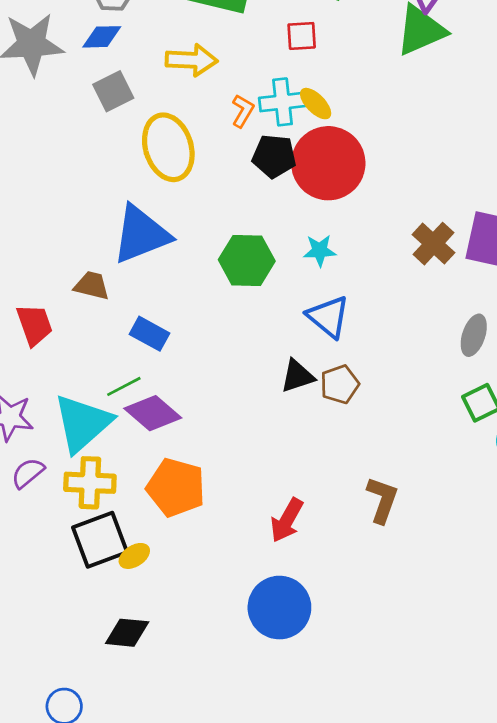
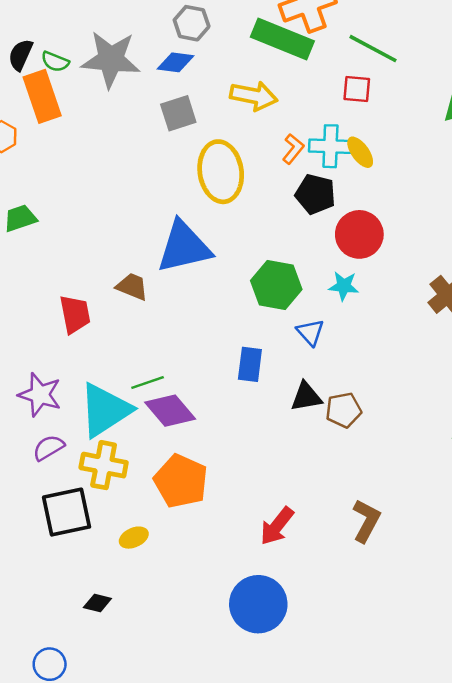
red circle: (328, 163) -> (359, 234), moved, size x0.7
blue triangle: (328, 317) -> (310, 332), moved, size x0.7
blue rectangle: (149, 334) -> (250, 364), moved, turned 60
black square: (100, 540) -> (67, 512), moved
black diamond: (127, 633) -> (97, 603), moved, size x0.7

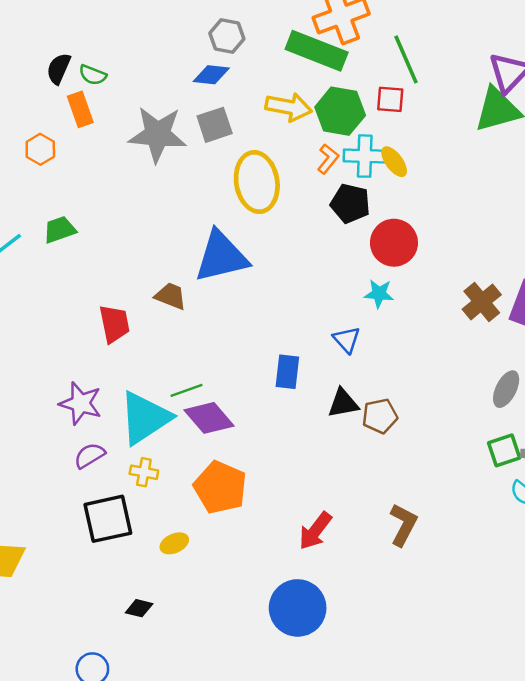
green line: (373, 49) -> (406, 59), turned 39
gray star: (111, 59) -> (158, 134), moved
orange rectangle: (42, 96) -> (80, 109), size x0.7
green hexagon: (276, 285) -> (340, 111), moved
yellow cross: (104, 465) -> (144, 472), size x0.6

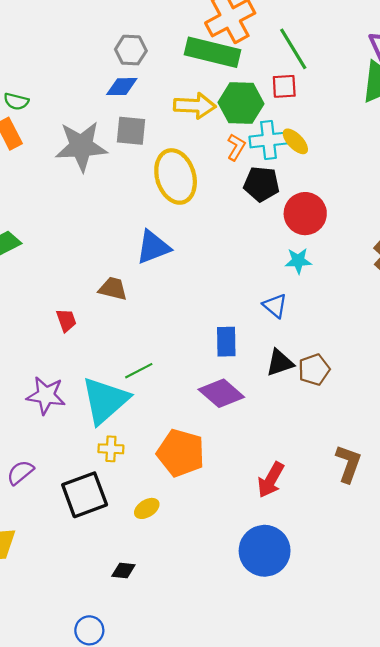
gray square: (215, 125) -> (131, 131), turned 32
blue triangle: (221, 256) -> (153, 247), size x0.7
red trapezoid: (114, 324) -> (66, 320), size x0.7
purple diamond: (209, 418) -> (221, 393), moved
purple semicircle: (90, 456) -> (20, 472), moved

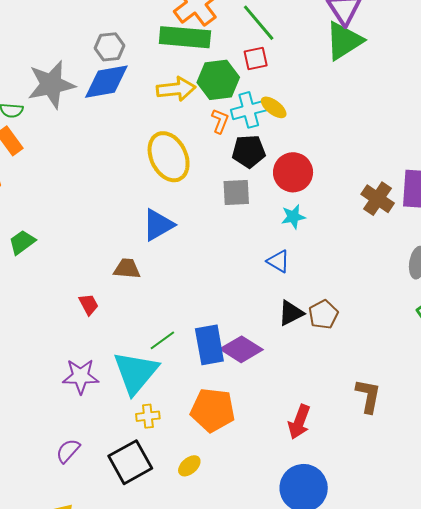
blue diamond: (122, 87) -> (106, 82), size x1.6
gray square: (131, 131) -> (236, 193), moved
gray star: (81, 146) -> (51, 85), moved
blue rectangle: (226, 342) -> (209, 345), moved, size x1.4

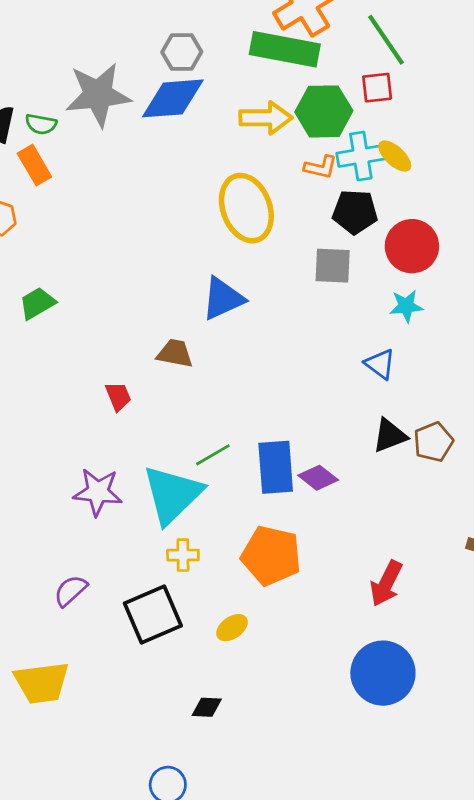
orange L-shape: (220, 121) -> (321, 167), turned 75
purple diamond: (241, 349) -> (318, 478), size x0.7

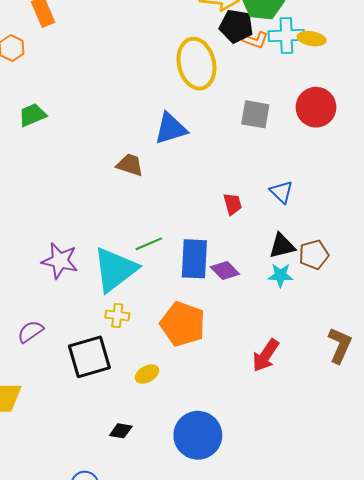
yellow ellipse: (395, 156) -> (312, 39), turned -40
black pentagon: (355, 212) -> (236, 26), moved
cyan star: (406, 306) -> (281, 275), moved
red trapezoid: (118, 396) -> (233, 204), moved
blue circle: (383, 673) -> (198, 435), moved

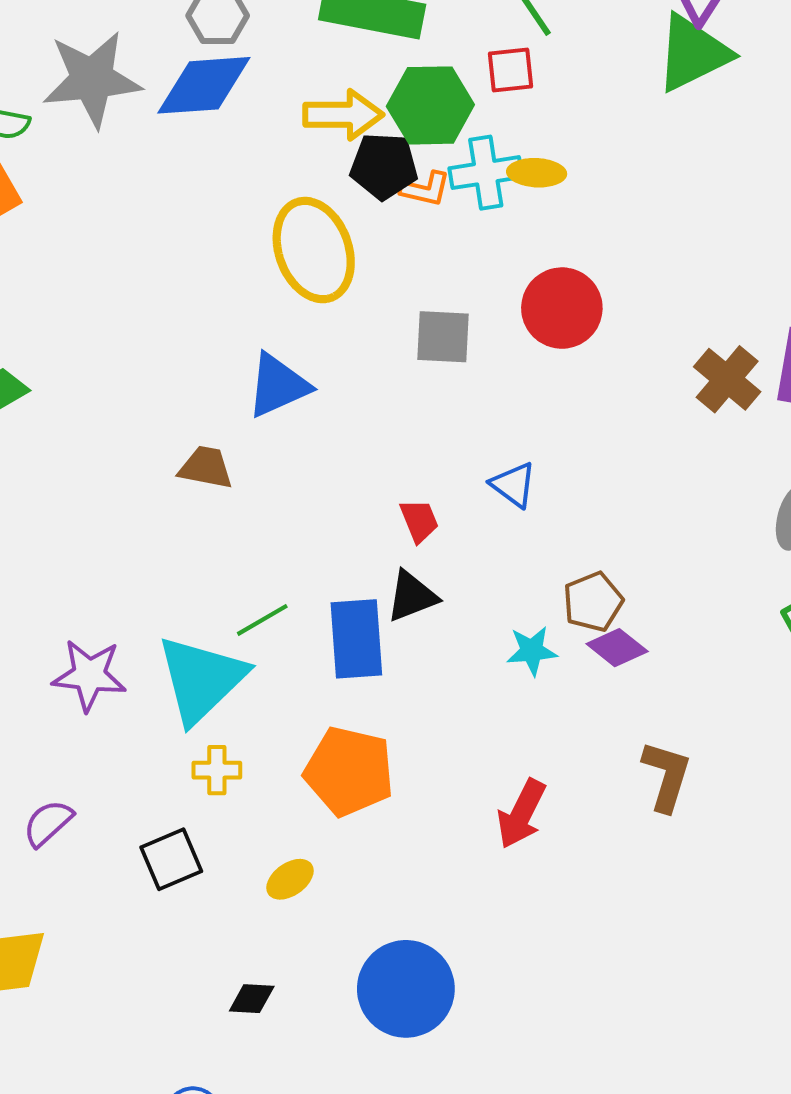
black triangle: (282, 246) -> (412, 596), moved
purple diamond: (225, 271) -> (617, 648), moved
black square: (89, 357) -> (171, 859), size x0.7

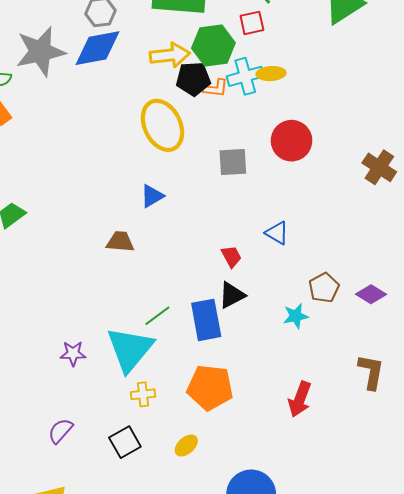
blue triangle: (278, 386) -> (152, 196), size x0.7
purple diamond: (617, 648) -> (371, 294), moved
purple star: (89, 675) -> (73, 353), size x0.7

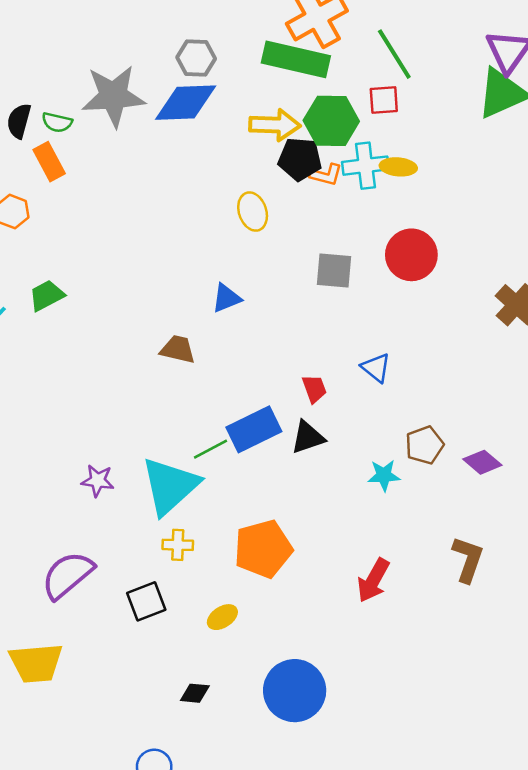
yellow ellipse: (162, 125) -> (253, 212), size x0.6
blue rectangle: (206, 320) -> (254, 429), moved, turned 66
orange pentagon: (210, 387) -> (263, 549), turned -30
purple semicircle: (60, 431) -> (68, 575), size x1.6

